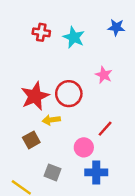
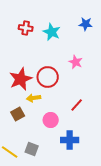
pink circle: (84, 147) -> (51, 120), moved
gray square: (53, 172) -> (32, 149), moved

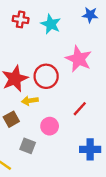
pink star: (76, 62) -> (79, 59), size x1.6
blue cross: (70, 140) -> (90, 149), moved
gray square: (32, 149) -> (28, 146), moved

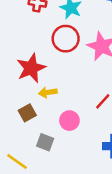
red circle: (46, 76) -> (66, 39), moved

